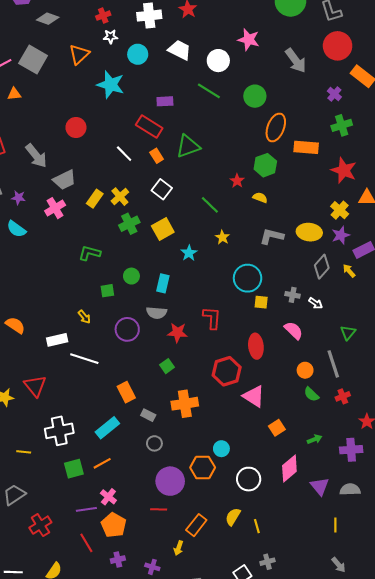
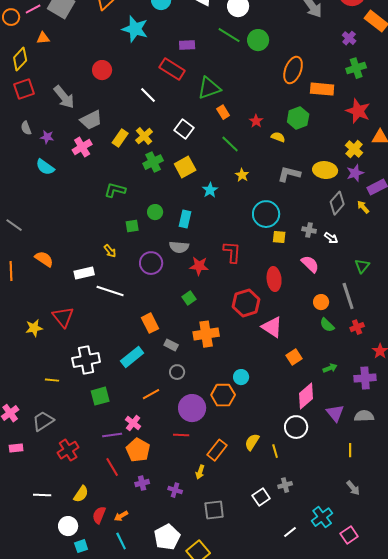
green circle: (255, 96) -> (258, 40), moved
orange rectangle: (157, 156) -> (223, 112), moved
green hexagon: (265, 165) -> (298, 118), moved
orange line: (102, 463) -> (151, 394), moved
white circle: (249, 479) -> (296, 427), moved

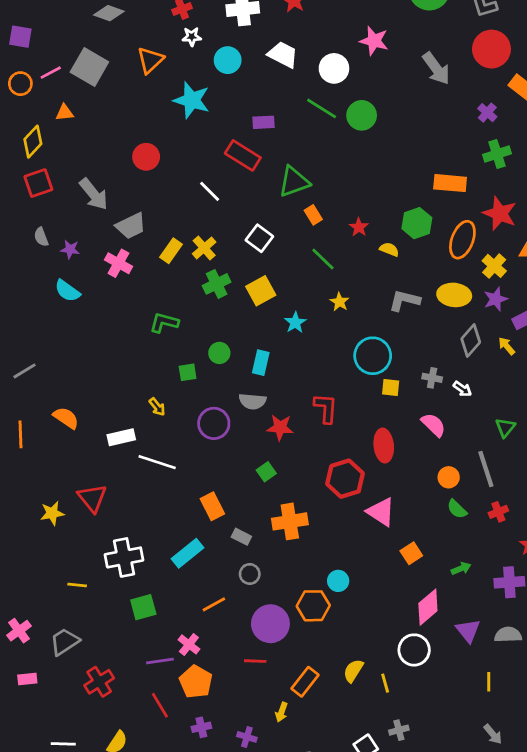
orange ellipse: (293, 70) -> (462, 240), moved
pink cross: (82, 147) -> (118, 263), turned -30
gray line: (14, 225) -> (25, 371), turned -66

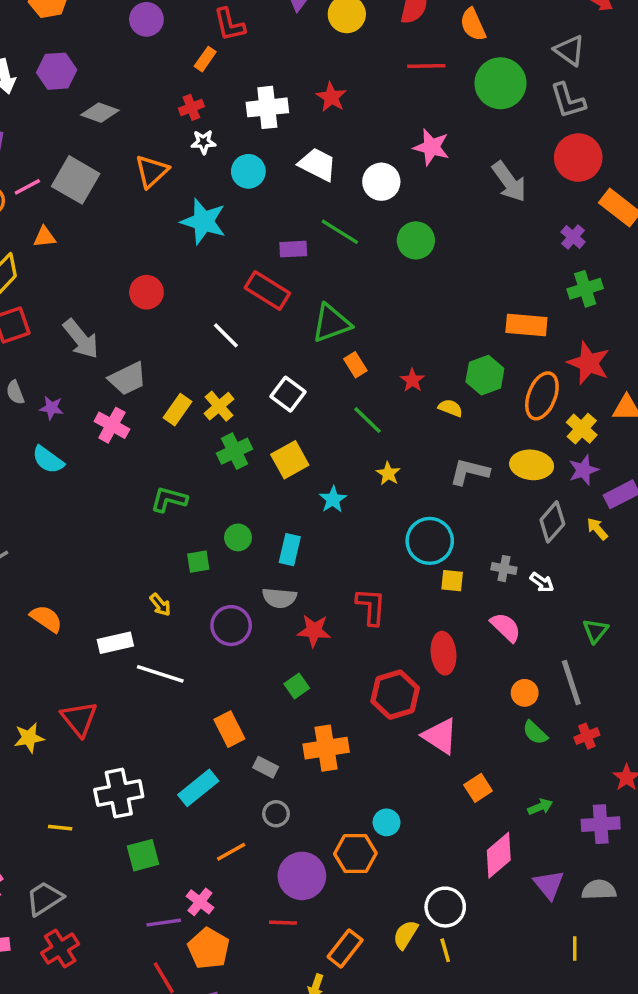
green line: (322, 108) -> (340, 232), moved
white circle: (414, 650) -> (445, 907), moved
red cross: (99, 682) -> (60, 948), moved

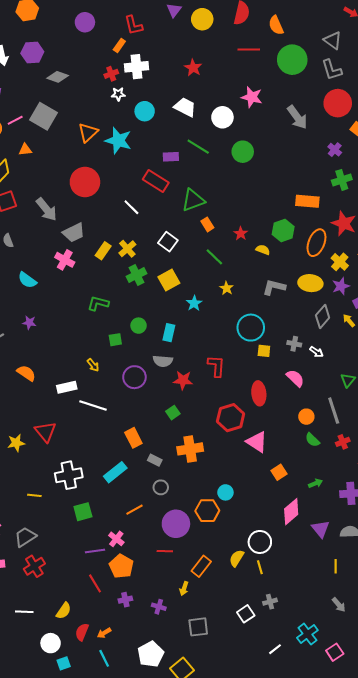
white cross: (267, 107) -> (136, 67), moved
orange triangle: (152, 171) -> (88, 132), moved
red circle: (146, 292) -> (85, 182), size x1.5
purple star: (51, 408) -> (29, 323), moved

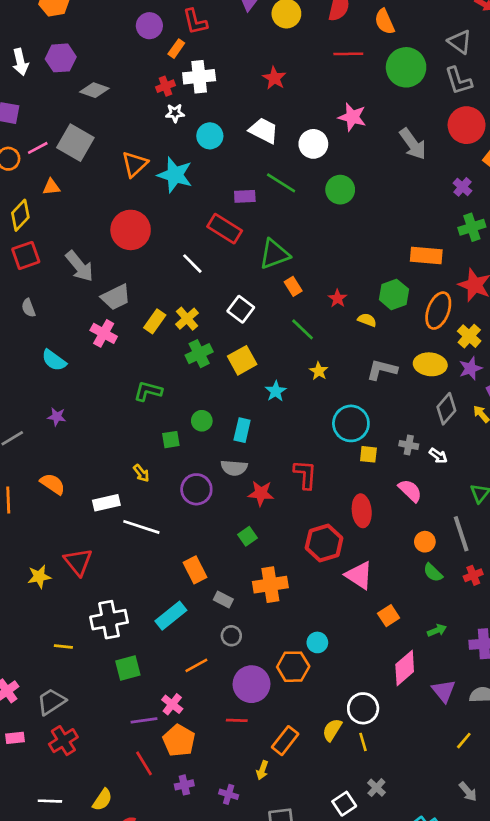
purple circle: (85, 22) -> (149, 26), moved
yellow line: (336, 566) -> (464, 741), turned 40
gray cross: (270, 602) -> (376, 788), turned -32

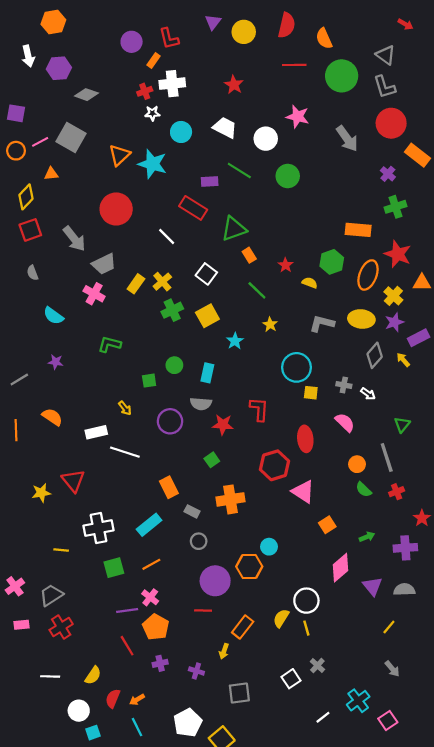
white arrow: (20, 62) -> (28, 56), moved
green L-shape: (148, 391) -> (110, 344), moved
orange line: (196, 665) -> (151, 564), moved

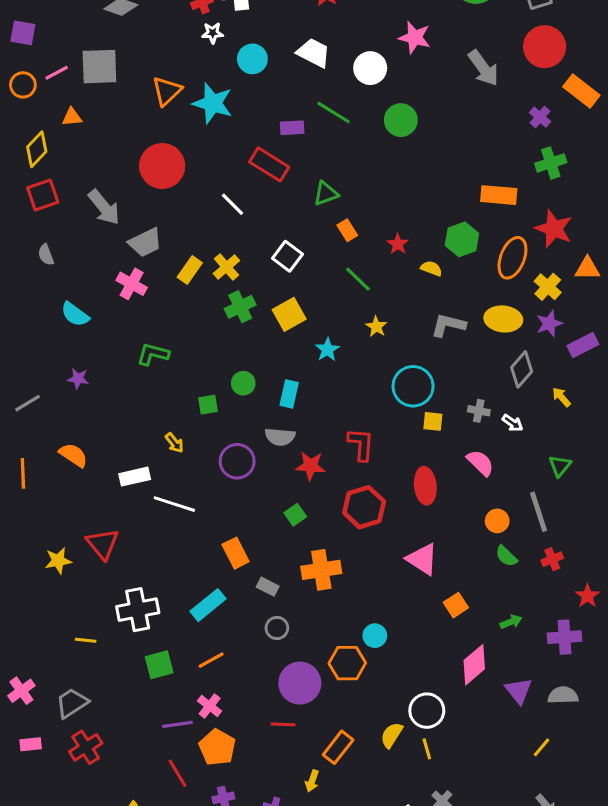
gray square: (71, 137) -> (99, 67), turned -32
green triangle: (234, 229) -> (326, 194), size x0.7
yellow arrow: (403, 360) -> (561, 397), moved
red hexagon: (275, 465) -> (364, 507), moved

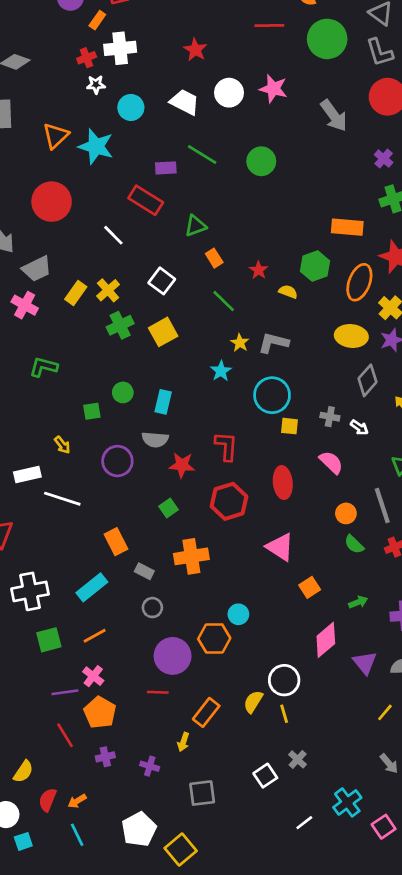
white circle: (370, 68) -> (229, 93), moved
gray L-shape: (448, 325) -> (273, 343), moved
cyan star: (327, 350) -> (221, 371), moved

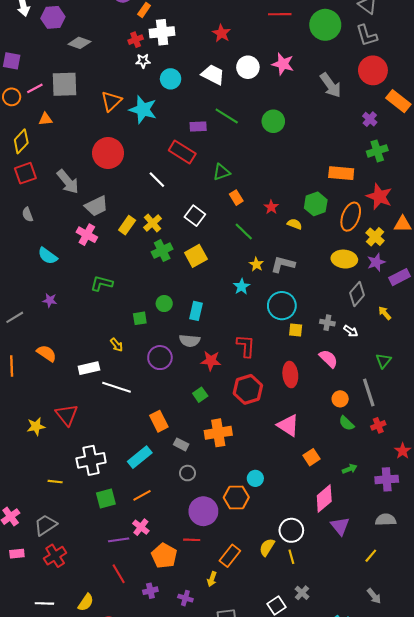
purple triangle: (365, 663) -> (340, 526), moved
orange pentagon: (100, 712) -> (164, 556), moved

